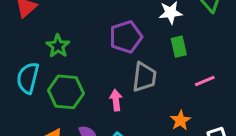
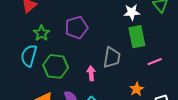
purple pentagon: (126, 37) -> (76, 27), moved
green star: (58, 46) -> (41, 33), moved
green rectangle: (179, 47) -> (137, 37), size x1.5

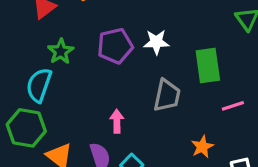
white star: (132, 12) -> (156, 42), moved
green hexagon: (56, 66) -> (26, 128), moved
pink arrow: (91, 73) -> (117, 121), moved

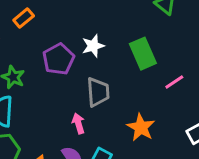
gray trapezoid: (167, 95) -> (98, 92), moved
orange star: (202, 147) -> (141, 127), moved, size x1.4

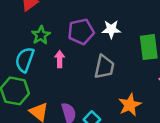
pink arrow: (78, 123) -> (60, 59), moved

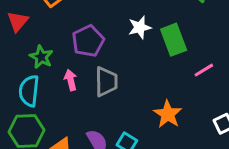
white star: (111, 29) -> (140, 27), moved
gray trapezoid: (104, 67) -> (106, 82), moved

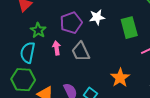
white star: (140, 27) -> (97, 17), moved
gray trapezoid: (106, 82) -> (81, 51), turned 150

